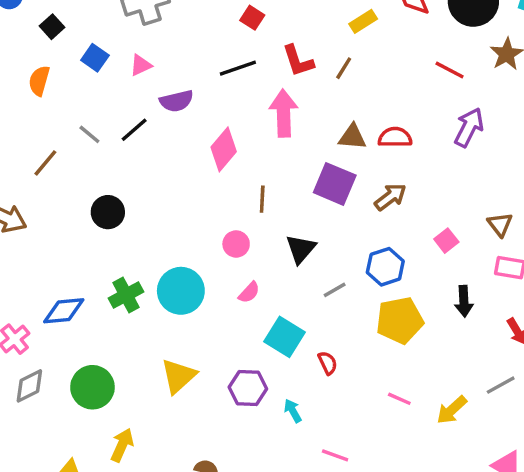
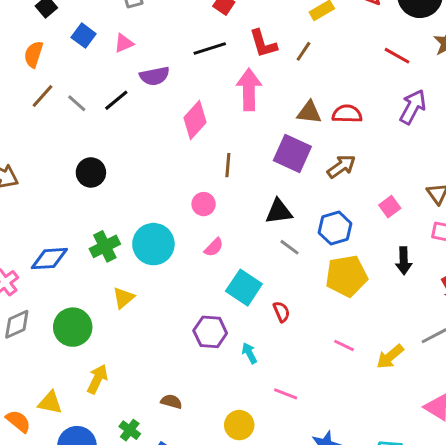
brown line: (45, 163) -> (42, 96), moved
black triangle: (301, 249) -> (279, 212), moved, turned 40
gray line: (335, 290) -> (290, 247), turned 65
yellow triangle: (178, 376) -> (123, 298), moved, size x0.7

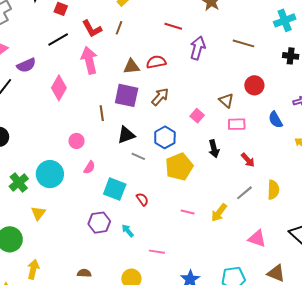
red line: (397, 56) -> (173, 26), moved
brown line: (228, 165) -> (102, 113), moved

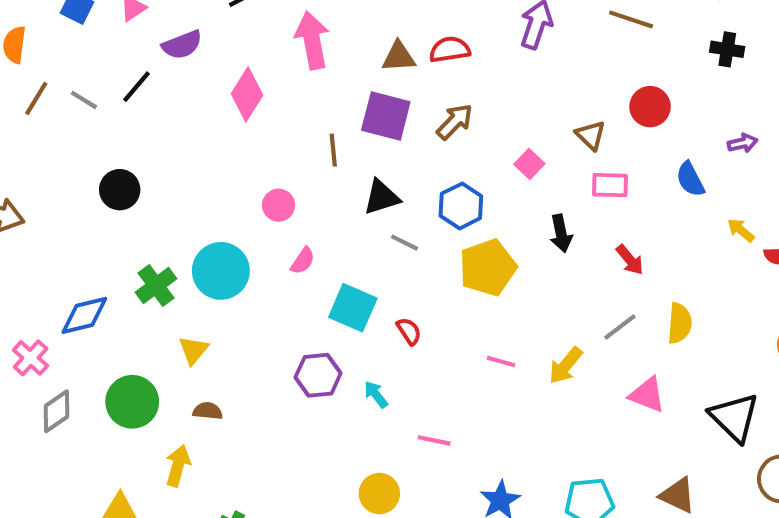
pink triangle: (257, 238) -> (647, 395), moved
brown semicircle: (84, 273) -> (208, 411), moved

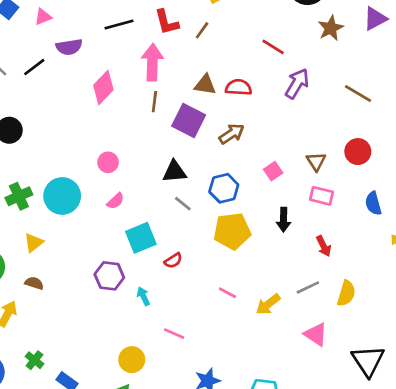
brown line: (333, 150) -> (154, 102), moved
cyan square: (353, 308) -> (141, 238), turned 32
red semicircle: (409, 331) -> (173, 261), turned 78

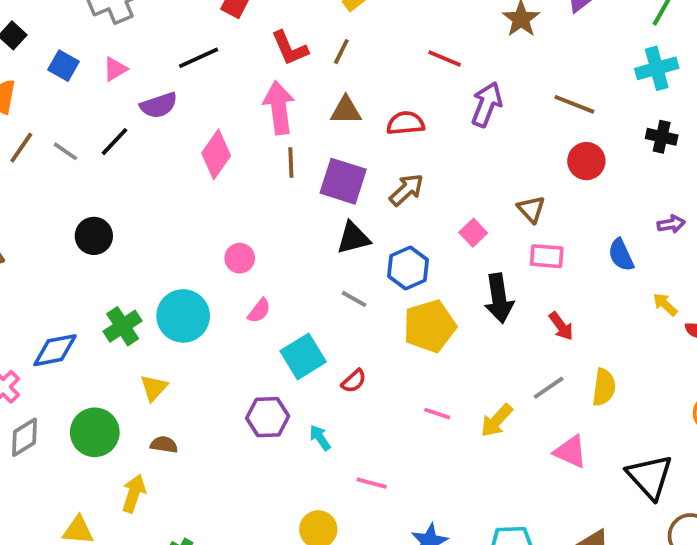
black line: (119, 25) -> (199, 58), moved
brown triangle: (205, 85) -> (346, 111), moved
red circle: (358, 152) -> (586, 161), moved
black triangle: (174, 172) -> (353, 238), moved
black arrow: (284, 220) -> (499, 298), size x1.4

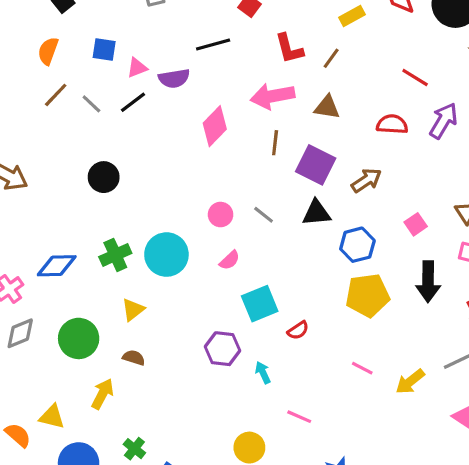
blue square: (64, 66) -> (104, 50), moved, turned -30
pink triangle: (115, 69) -> (137, 68), moved
pink arrow: (279, 108) -> (273, 96), turned -102
red semicircle: (405, 123) -> (392, 124), moved
gray line: (354, 299) -> (264, 215), moved

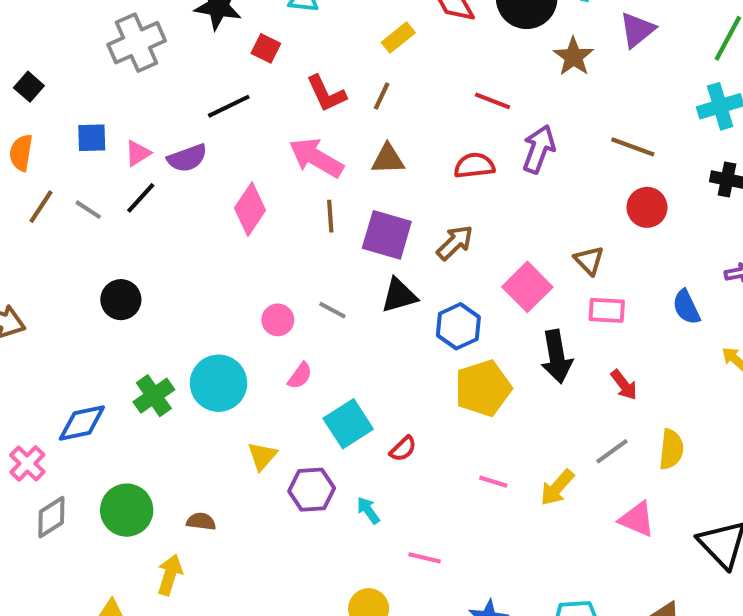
pink arrow: (273, 96) -> (316, 158), turned 51
pink square: (416, 224) -> (527, 287), size x1.6
yellow triangle: (133, 310) -> (262, 456), moved

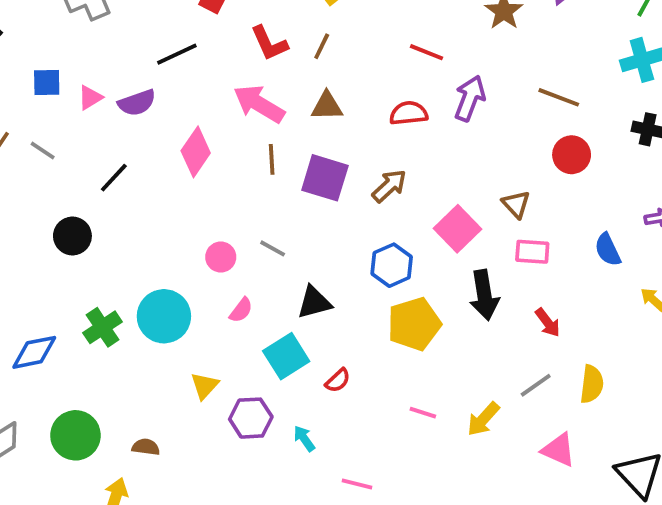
black line: (141, 198) -> (114, 178), moved
black triangle: (399, 295) -> (314, 302), moved

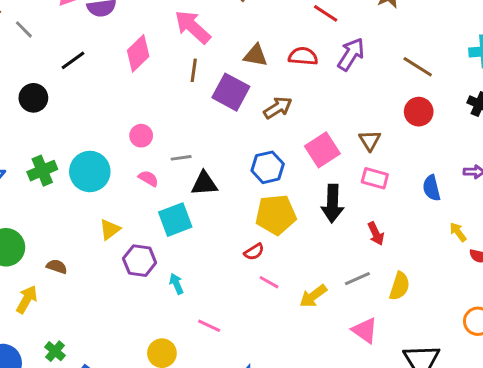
brown triangle: (327, 106) -> (256, 55), moved
gray line: (273, 248) -> (181, 158), moved, turned -48
pink semicircle: (241, 310) -> (148, 178), turned -108
red semicircle: (338, 380) -> (254, 252), moved

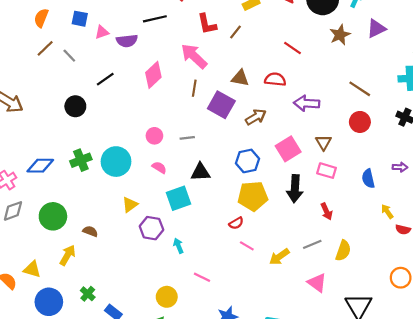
purple arrow: (351, 54) -> (307, 103), moved, turned -120
gray line: (181, 158) -> (187, 138), moved

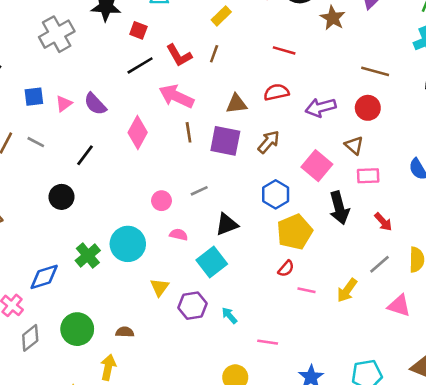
black line: (155, 19) -> (140, 65), moved
purple semicircle: (127, 41) -> (95, 104), turned 72
red circle: (360, 122) -> (368, 108), moved

